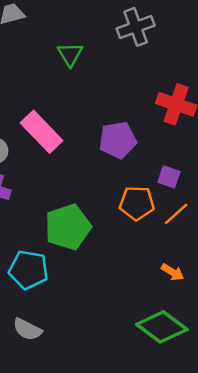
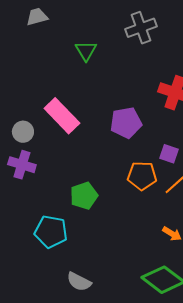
green pentagon: (68, 227) -> (84, 196), size x0.7
gray semicircle: (27, 329) -> (79, 282), moved

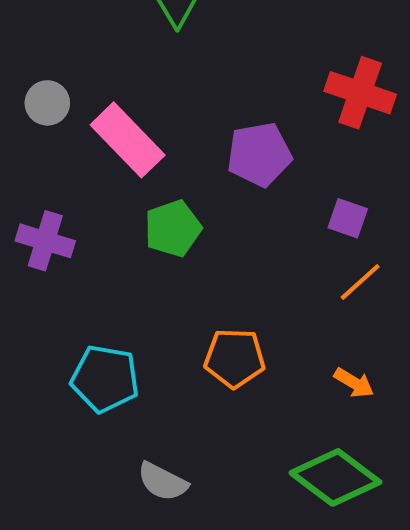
gray circle: (23, 132) -> (47, 103), moved
orange pentagon: (142, 176) -> (235, 358), moved
green pentagon: (84, 196) -> (173, 228), moved

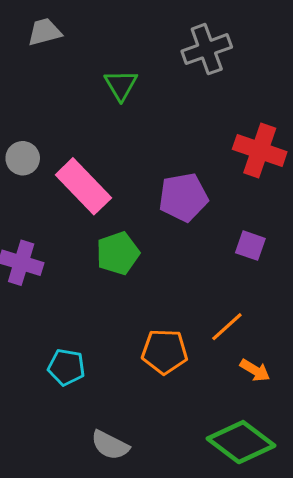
orange line: (360, 282) -> (227, 327), moved
cyan pentagon: (105, 379) -> (66, 367), size x0.7

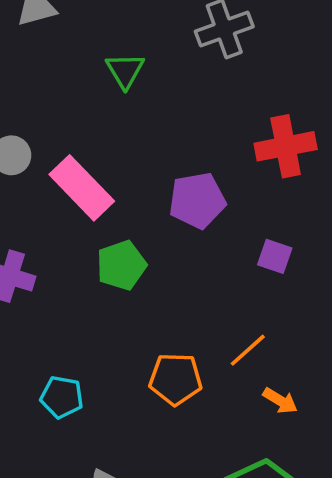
red cross: (260, 150) -> (286, 146), turned -30

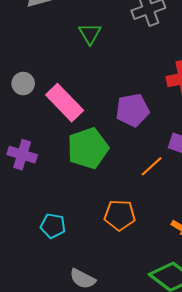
green pentagon: (121, 265) -> (88, 148), size x1.4
orange line: (248, 350) -> (152, 166), moved

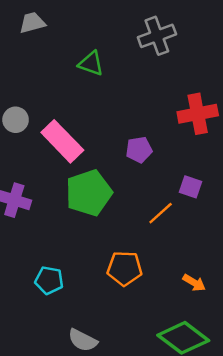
green triangle: (90, 34) -> (91, 63), turned -40
purple pentagon: (132, 110) -> (139, 150), size x0.7

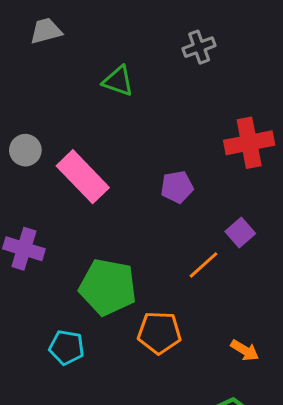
gray cross: (157, 36) -> (199, 47), size x0.7
purple square: (191, 187) -> (240, 233), turned 30
green pentagon: (89, 193) -> (108, 287), moved, turned 30

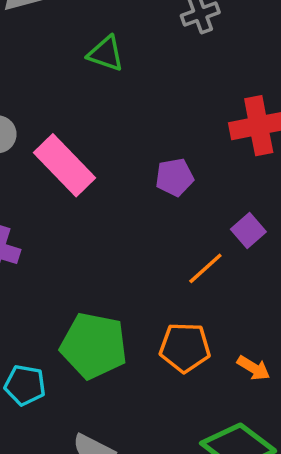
green pentagon: (108, 287) -> (94, 346), moved
orange pentagon: (159, 333) -> (185, 347), moved
cyan pentagon: (67, 347) -> (25, 385), moved

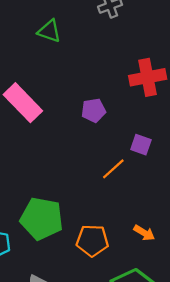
purple square: (248, 231) -> (141, 145), turned -30
orange pentagon: (185, 347) -> (92, 241), moved

